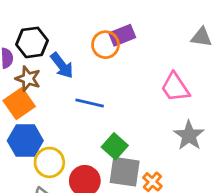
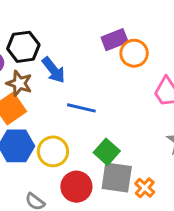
orange circle: (105, 45) -> (134, 53), moved
yellow circle: (49, 162) -> (53, 151), moved

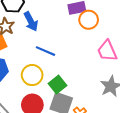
yellow circle: (53, 151) -> (32, 75), moved

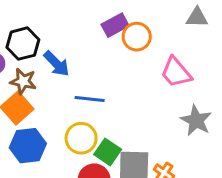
green square: (58, 85) -> (108, 152), moved

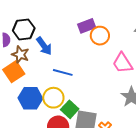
blue hexagon: (28, 146) -> (30, 98), moved

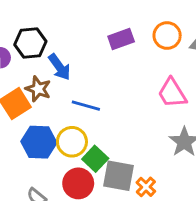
orange circle: (100, 36) -> (167, 36), moved
brown star: (20, 55) -> (38, 89), moved

